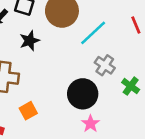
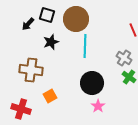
cyan line: (93, 33) -> (85, 46), moved, turned -45
gray cross: (105, 65) -> (124, 58), moved

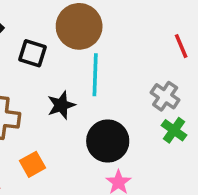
black square: (47, 15) -> (33, 53), moved
black star: (51, 42) -> (61, 105), moved

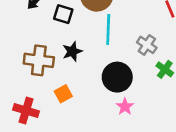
gray cross: (165, 96) -> (147, 45), moved
black star: (61, 105) -> (72, 51), moved

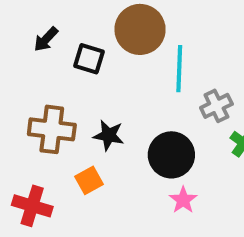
cyan line: (108, 30) -> (179, 69), moved
gray cross: (147, 45) -> (216, 106), turned 30
black star: (72, 51) -> (109, 135), moved, turned 30

